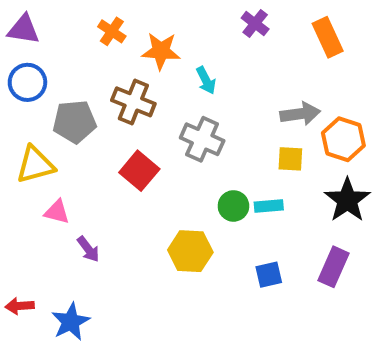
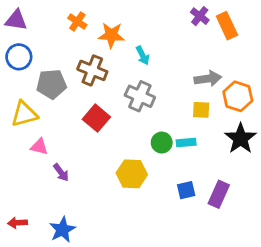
purple cross: (255, 24) -> (200, 16), moved
purple rectangle: (334, 267) -> (219, 194), moved
red arrow: (20, 306) -> (18, 223), moved
blue star: (71, 322) -> (62, 230), moved

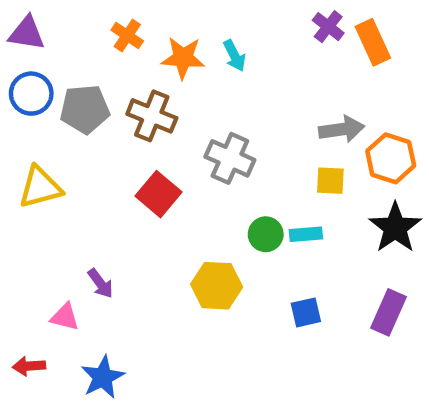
cyan arrow: (143, 55) -> (234, 56), moved
gray pentagon: (52, 84) -> (85, 109), moved
pink triangle: (39, 147) -> (65, 317), moved
purple rectangle: (219, 194) -> (389, 312), moved

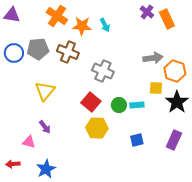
orange cross: (127, 36) -> (57, 16), size x1.5
blue circle: (31, 94) -> (14, 53), moved
yellow square: (330, 181) -> (156, 88), moved
yellow triangle: (40, 187) -> (45, 91), moved, turned -35
red square: (158, 194) -> (91, 102), moved

